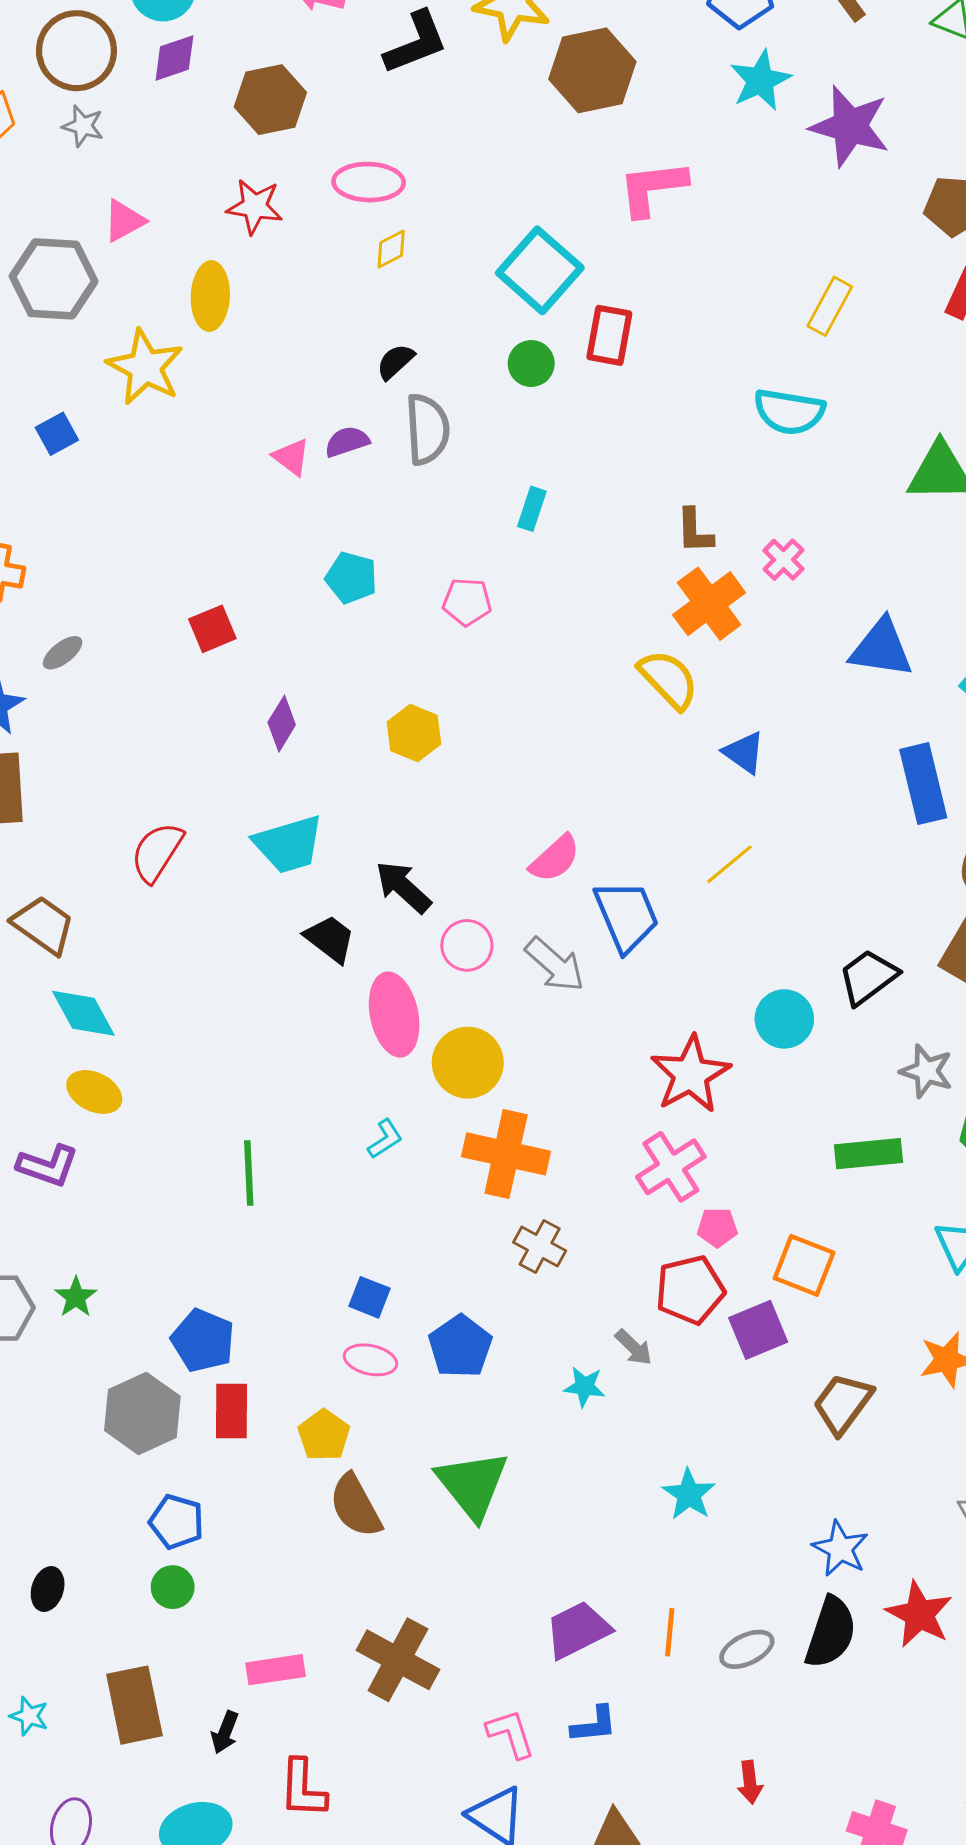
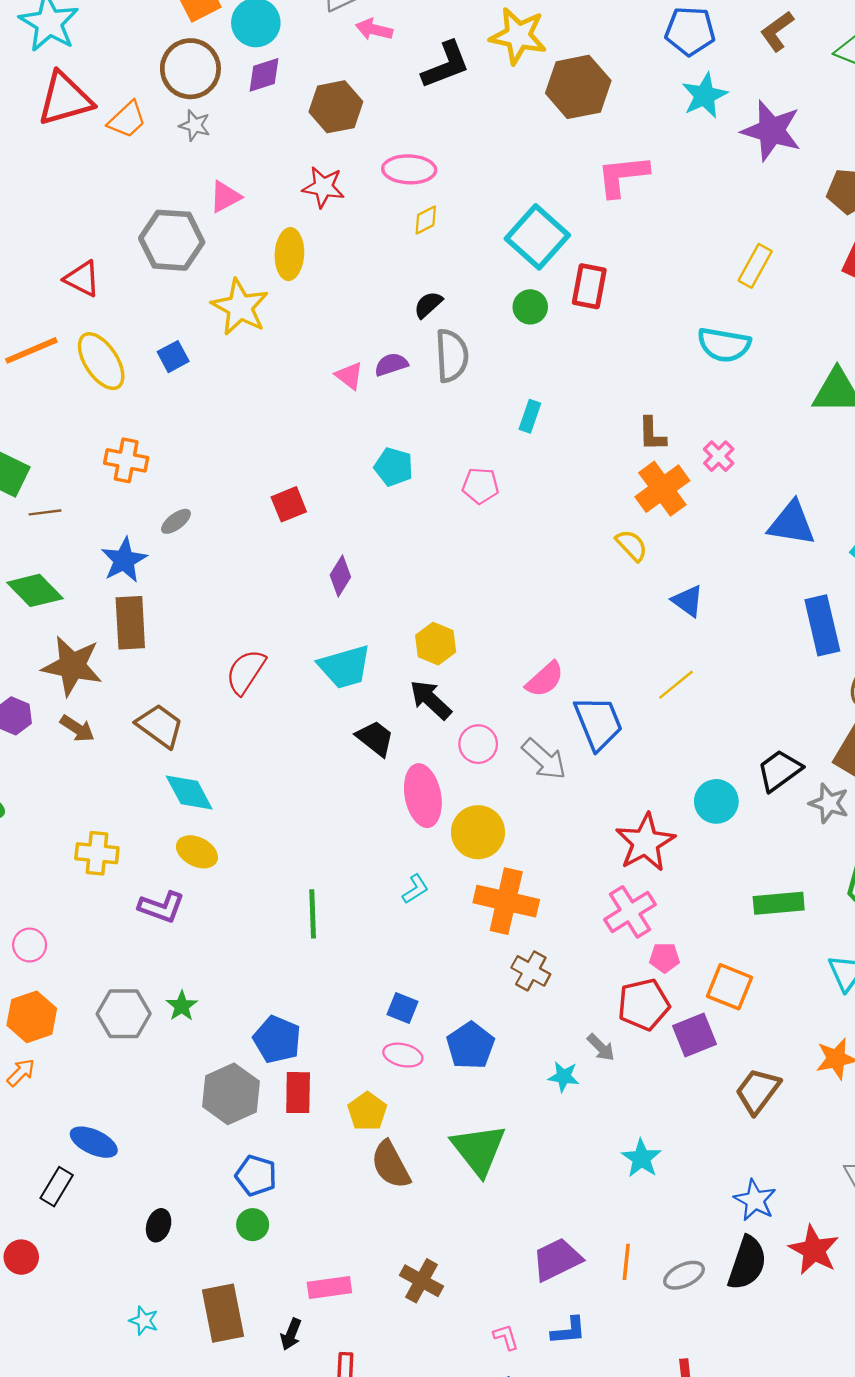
yellow semicircle: (669, 679) -> (632, 545), size x0.7
yellow hexagon: (414, 733) -> (436, 644), moved
gray star: (926, 1071) -> (829, 803), moved
brown cross: (398, 1660) -> (422, 1281), size x0.7
pink L-shape: (511, 1734) -> (506, 1337), size x0.7

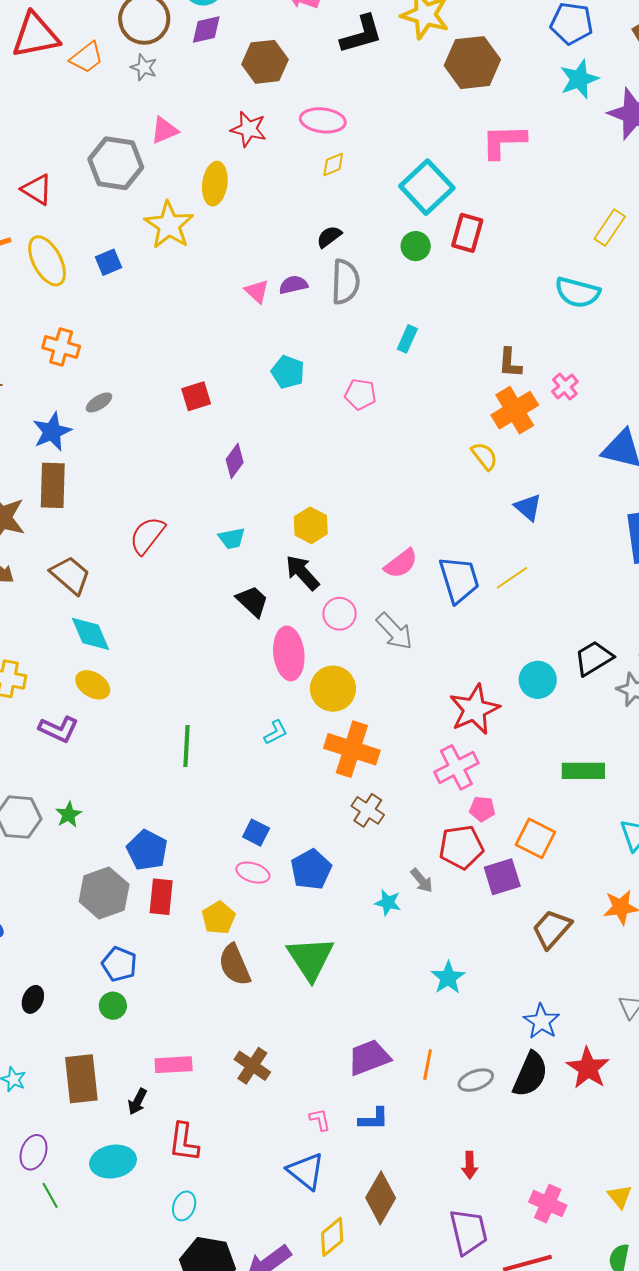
cyan trapezoid: (345, 667) -> (232, 538), size x0.6
blue trapezoid: (598, 723) -> (459, 580), moved

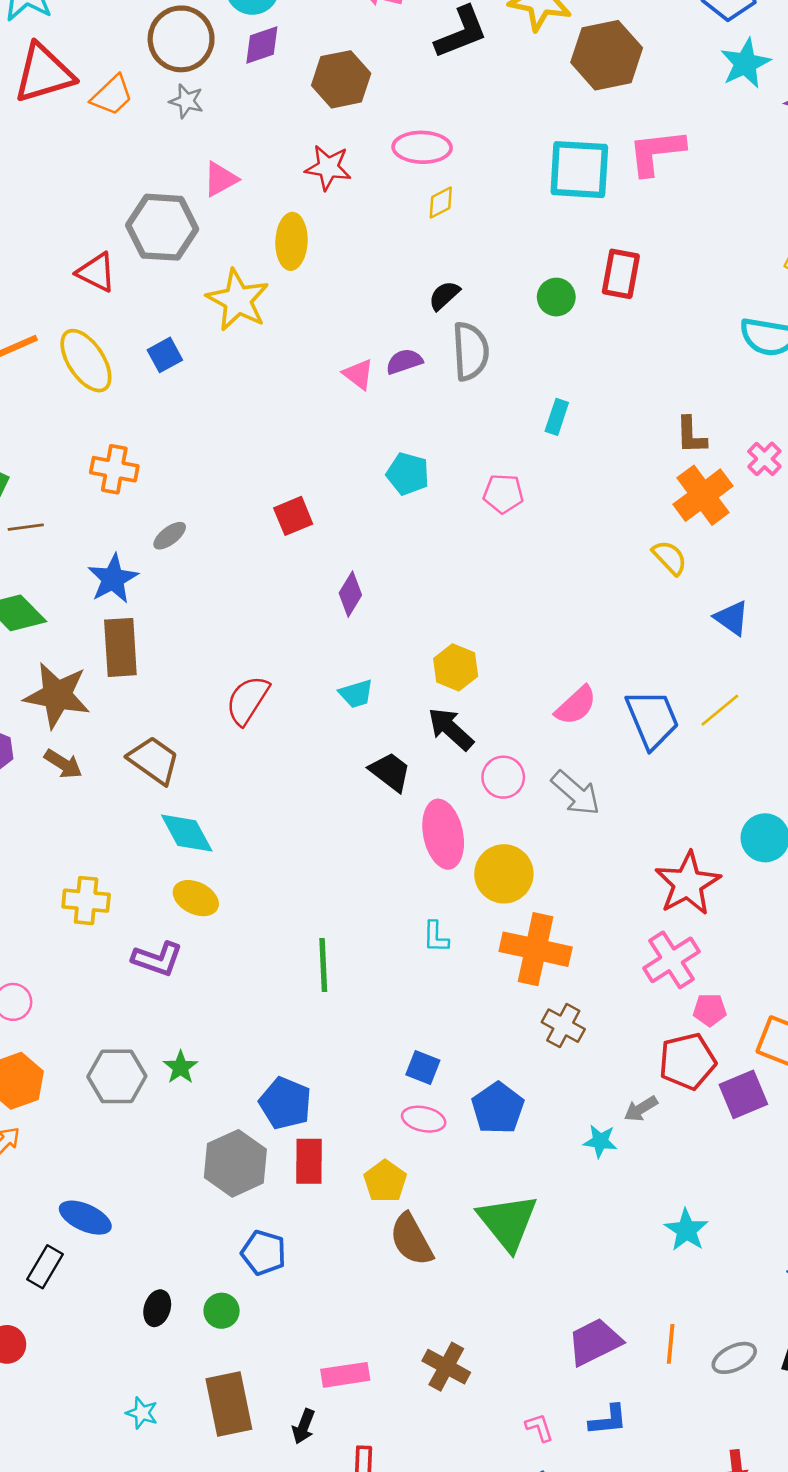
cyan square: (427, 187) -> (579, 170), moved, turned -38
red triangle: (37, 189) -> (96, 272), moved
cyan L-shape: (276, 732) -> (436, 937), turned 124
gray arrow: (422, 880) -> (641, 1109), turned 104
green circle: (113, 1006) -> (222, 1311), moved

